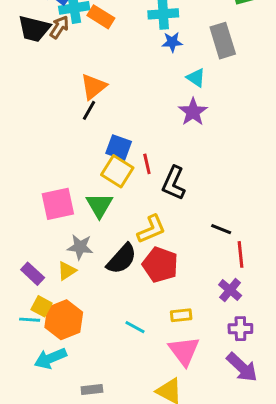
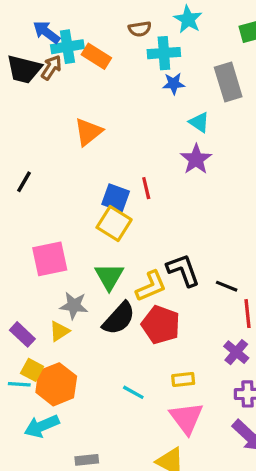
black line: (89, 110) -> (24, 182), moved
red line: (147, 164) -> (146, 188), moved
black L-shape: (174, 183) -> (183, 270), moved, turned 136
green triangle: (99, 205) -> (109, 277), moved

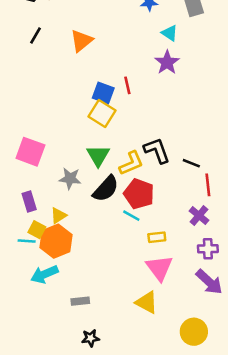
black line: (24, 182) -> (36, 36), moved
pink square: (50, 259) -> (30, 152), moved, turned 32
yellow triangle: (59, 331) -> (59, 216), moved
purple rectangle: (22, 334) -> (29, 202), turned 30
cyan line: (133, 392) -> (131, 216), moved

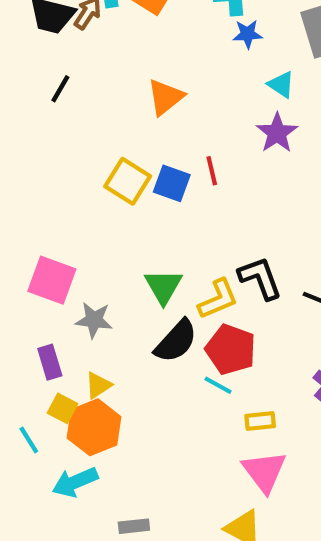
orange triangle: (82, 41) -> (165, 97), moved
yellow square: (102, 113) -> (128, 181), moved
gray star: (70, 179) -> (94, 320), moved
cyan line: (27, 241) -> (29, 440), moved, turned 54

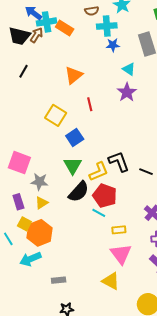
red line: (212, 171) -> (90, 104), moved
blue square: (172, 183) -> (75, 137), moved, turned 36
yellow triangle: (98, 385) -> (41, 203), moved

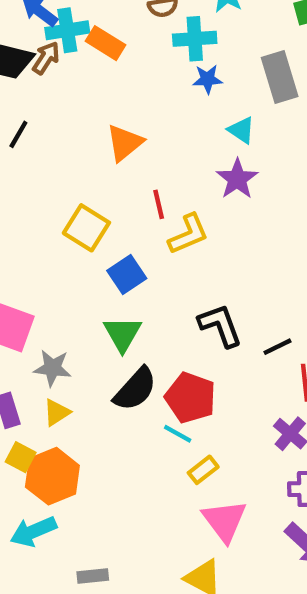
yellow L-shape: (99, 172) -> (188, 234), moved
black line: (146, 172) -> (278, 347), turned -48
yellow rectangle: (119, 230) -> (203, 470), moved, turned -32

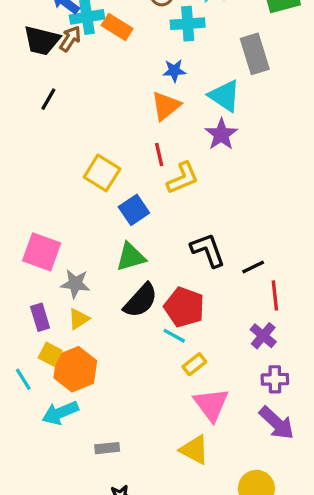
blue star: (207, 79) -> (174, 71), moved
cyan triangle: (241, 130) -> (225, 96), size x1.5
orange triangle: (125, 143) -> (166, 106), moved
green triangle: (122, 334) -> (131, 257), turned 44

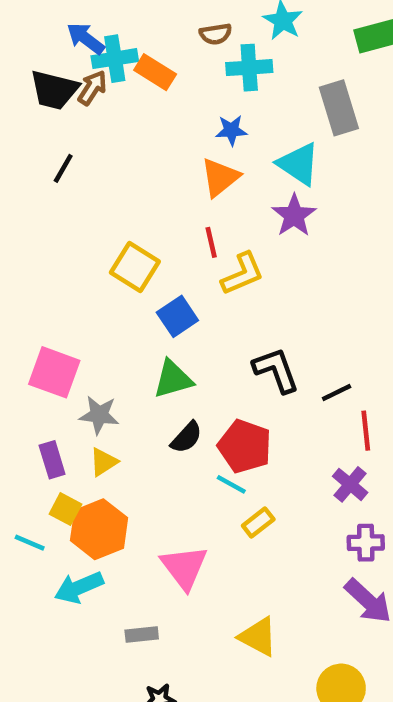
black semicircle: (141, 300) -> (186, 437), size x0.7
cyan line: (23, 379) -> (30, 543), turned -35
pink triangle: (211, 404) -> (184, 567), moved

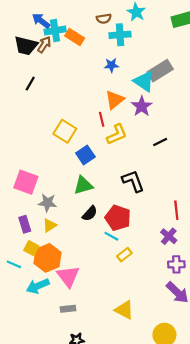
gray rectangle: (339, 108) -> (160, 71), moved, turned 75
orange triangle: (220, 177) -> (115, 100), moved
black line: (337, 393) -> (160, 142), moved
pink triangle: (184, 567) -> (68, 276), moved

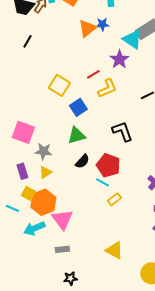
orange triangle: (115, 100) -> (87, 28), moved
purple star: (142, 106) -> (119, 59), moved
red line: (102, 119) -> (93, 74), turned 72

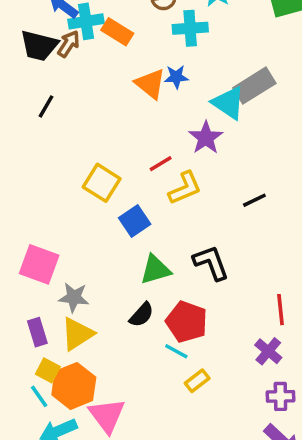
orange triangle: (87, 28) -> (150, 84), turned -42
green triangle: (76, 135) -> (155, 270), moved
yellow triangle: (45, 172) -> (77, 334), size x1.5
cyan line: (12, 208) -> (39, 396), moved, turned 32

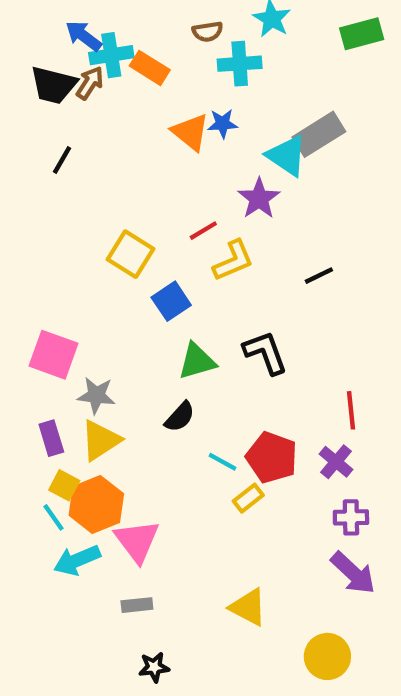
red pentagon: (187, 322) -> (272, 457), moved

